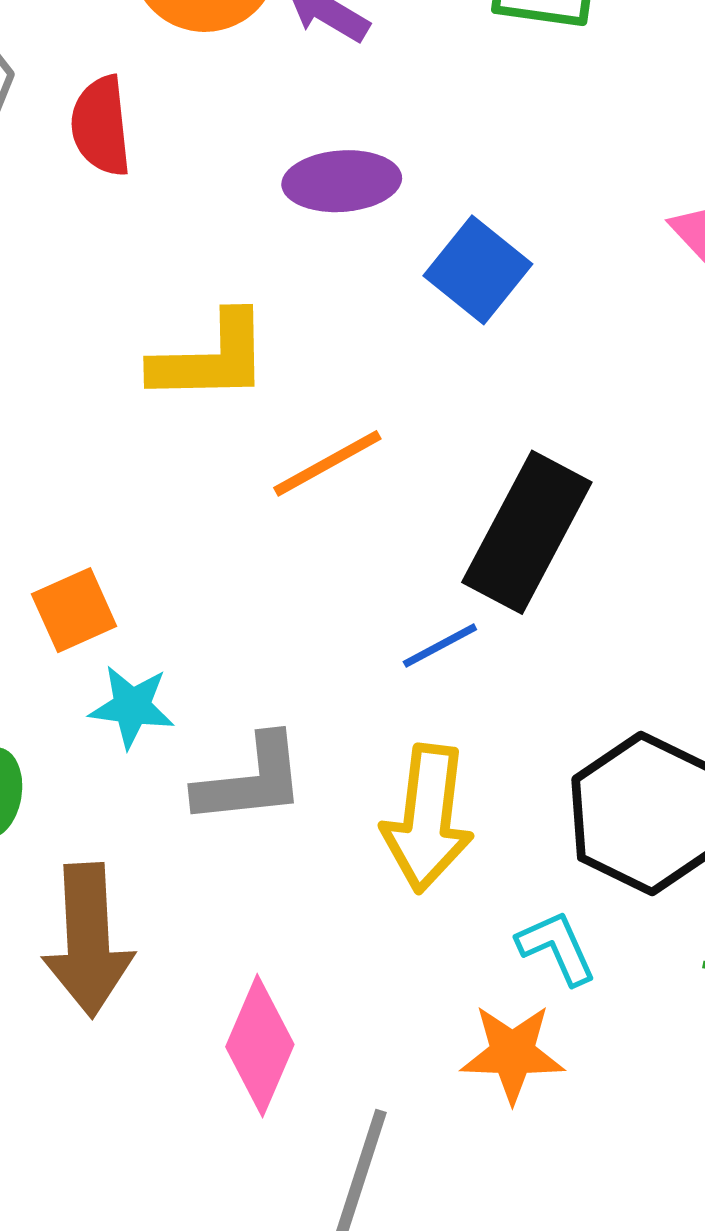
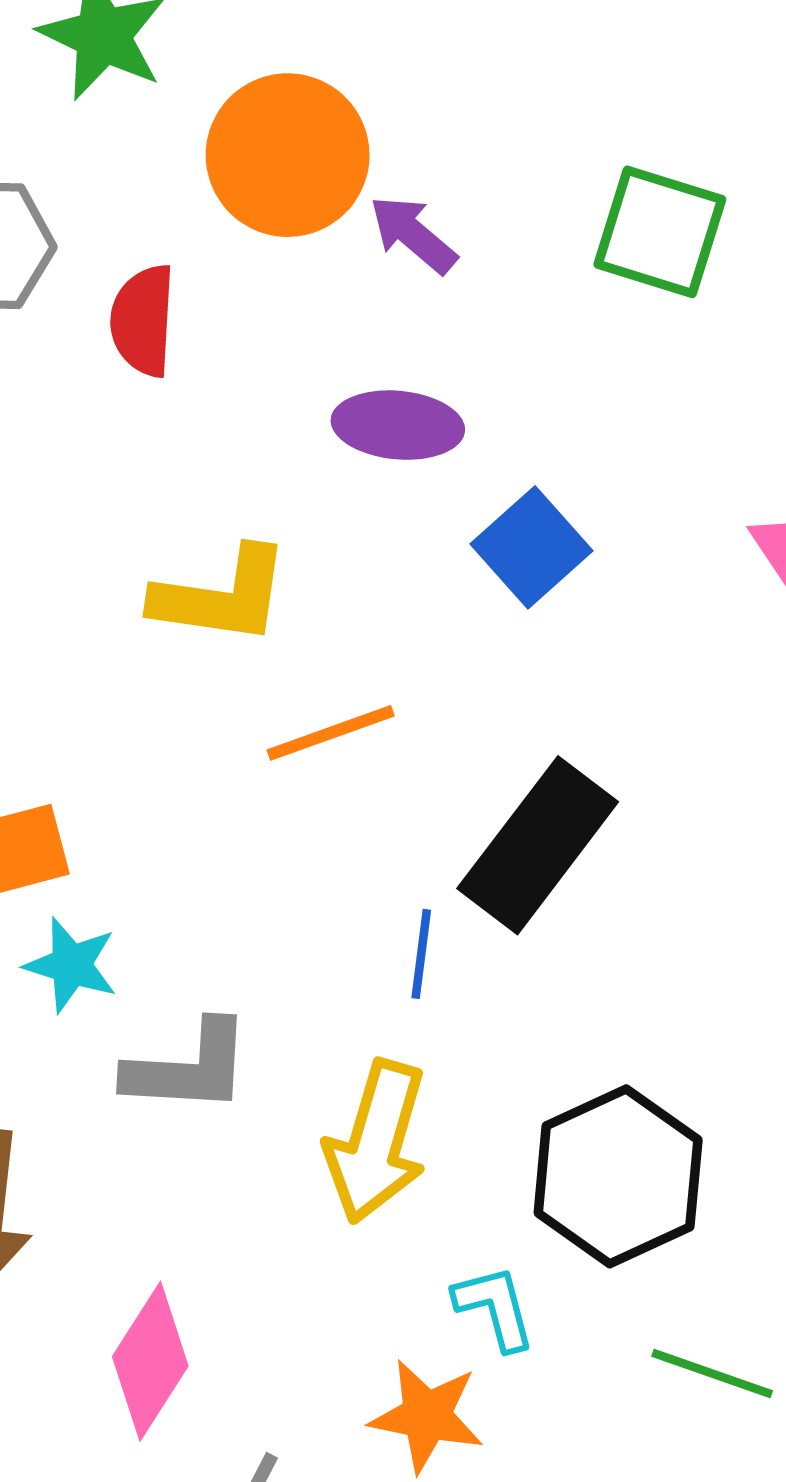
blue line: (440, 646) -> (421, 954), turned -64

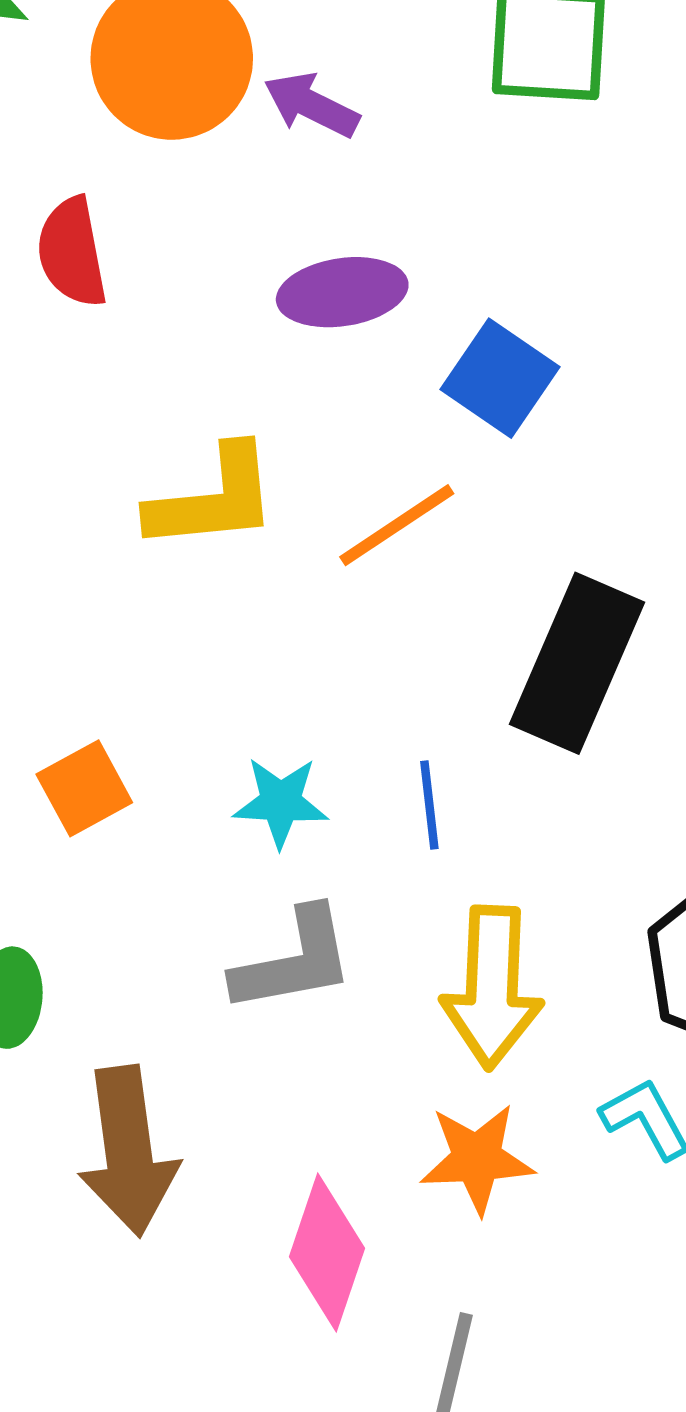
orange line: (331, 733) -> (397, 525), moved
blue line: (421, 954) -> (429, 805), moved
cyan star: (71, 965) -> (281, 802), moved
orange star: (427, 1416) -> (477, 1159), moved

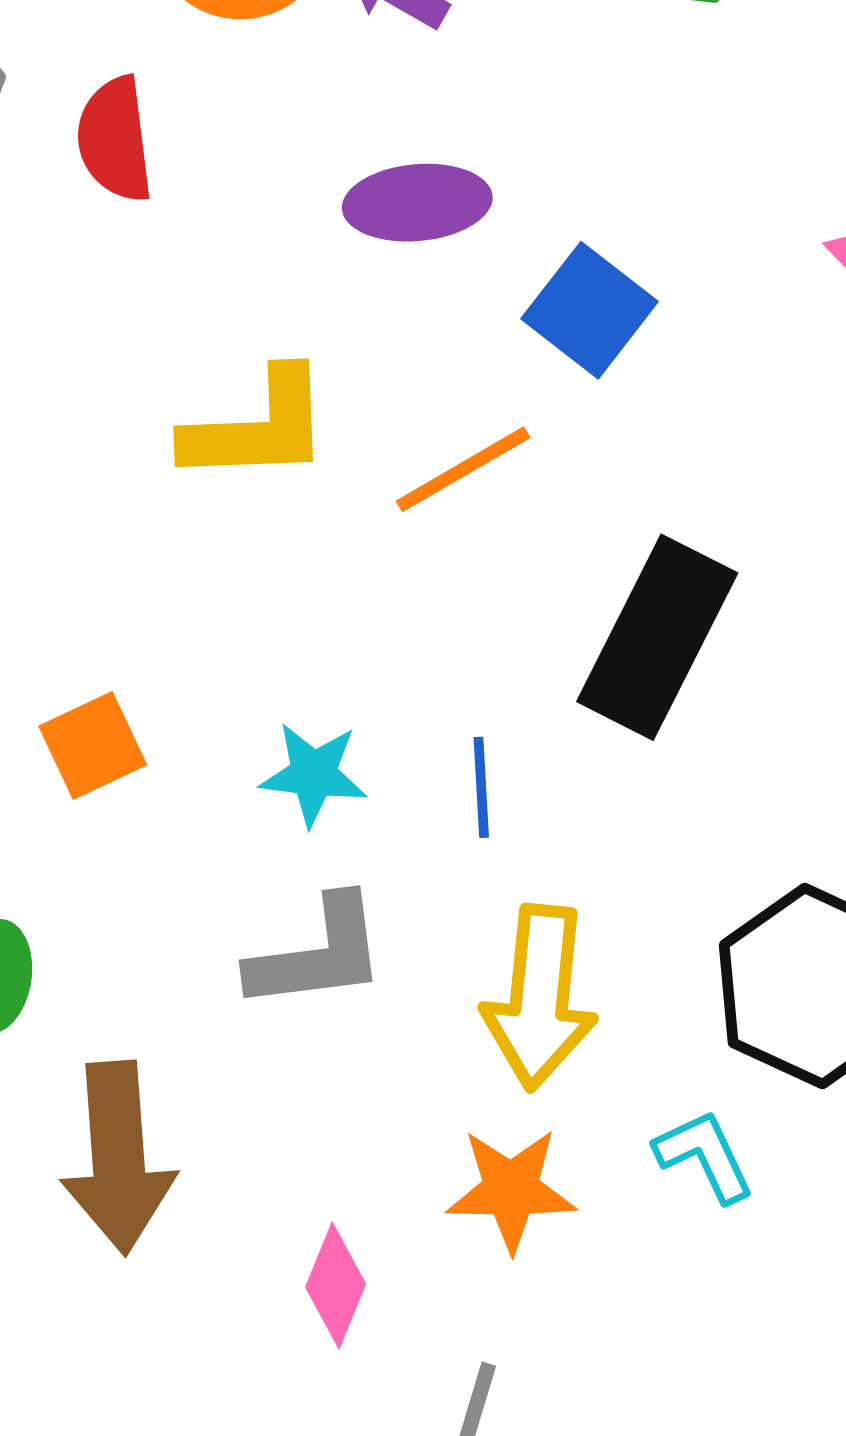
pink diamond: (327, 1252) -> (336, 1286), size x0.7

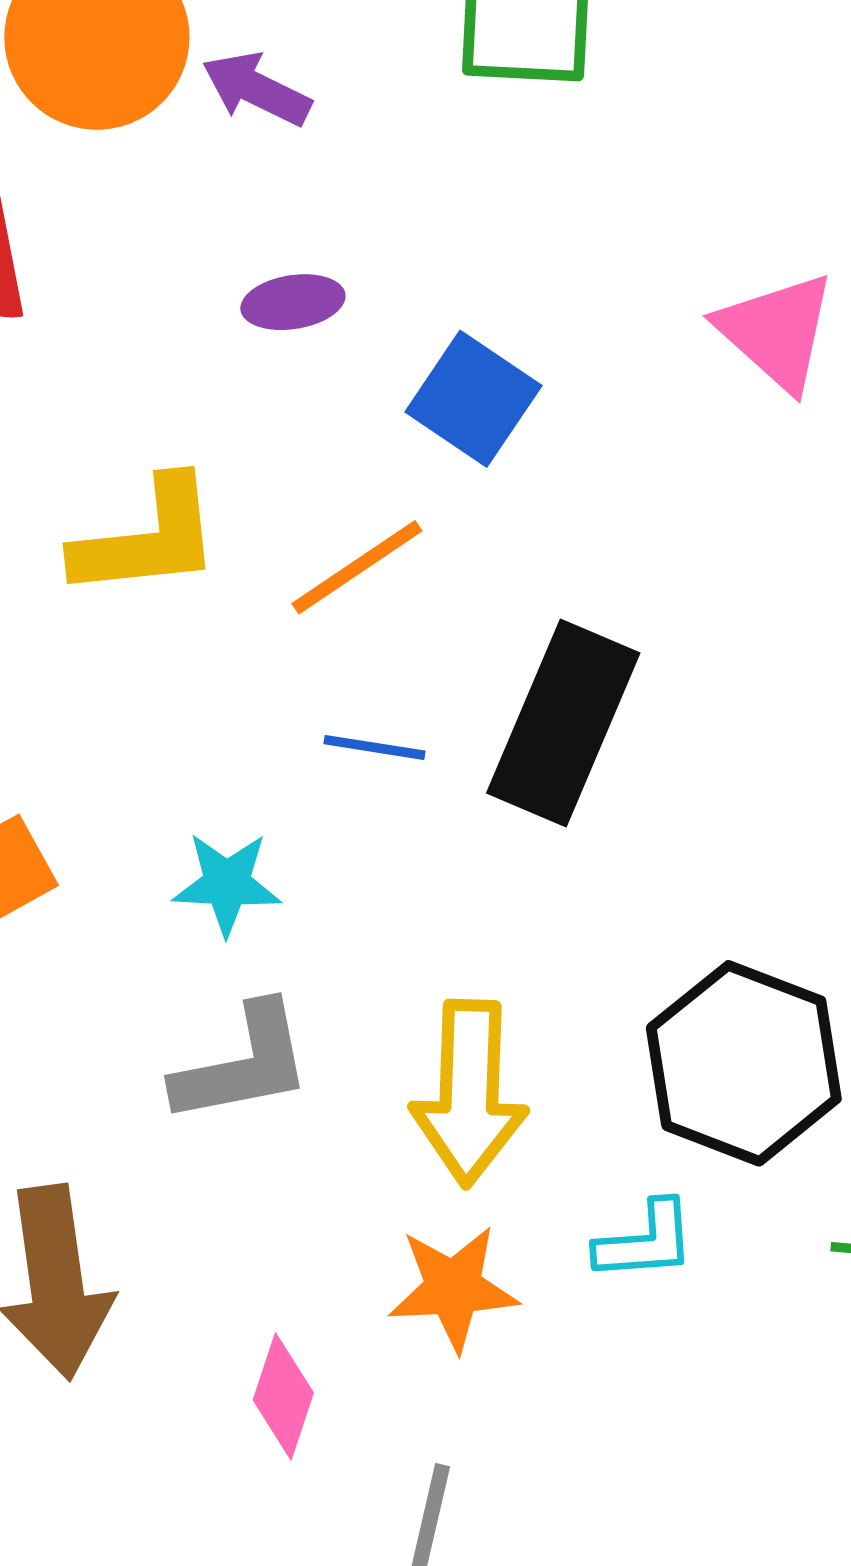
purple ellipse: (417, 203) -> (293, 302), size x0.7
blue line: (481, 787) -> (374, 747), moved, turned -74
cyan L-shape: (704, 1156) -> (645, 1241), turned 115

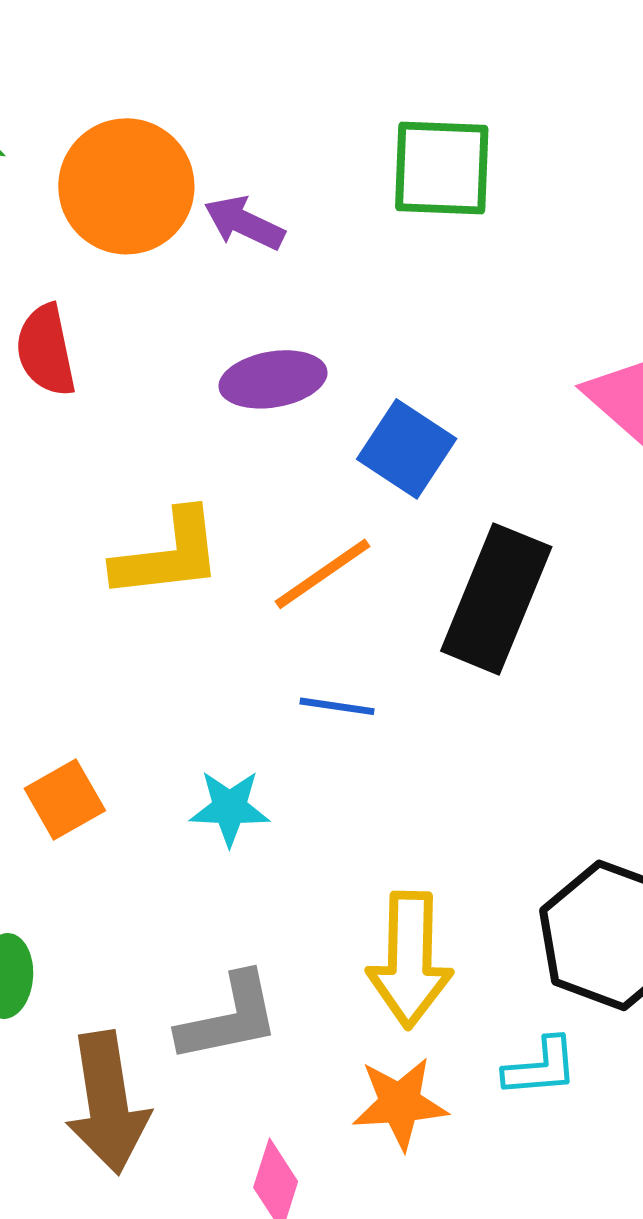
purple ellipse: (293, 302) -> (273, 379), size x1.4
black rectangle: (563, 723) -> (496, 599), moved
gray L-shape: (243, 1064) -> (229, 1018), moved

